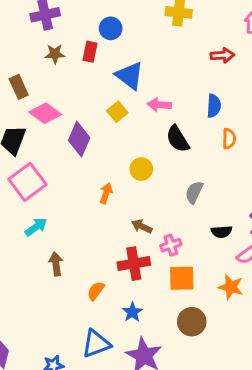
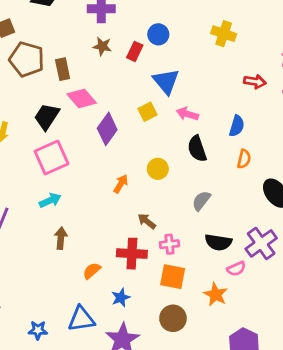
black semicircle: (222, 232) -> (218, 242), size x1.4

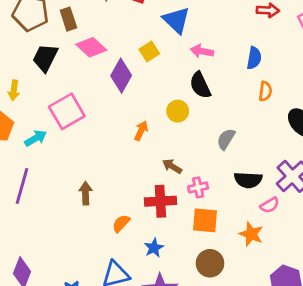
yellow square: (147, 112) -> (149, 51), moved
black trapezoid: (47, 117) -> (45, 58), moved
black semicircle: (197, 149) -> (200, 85), moved
cyan arrow: (50, 200) -> (36, 138), moved

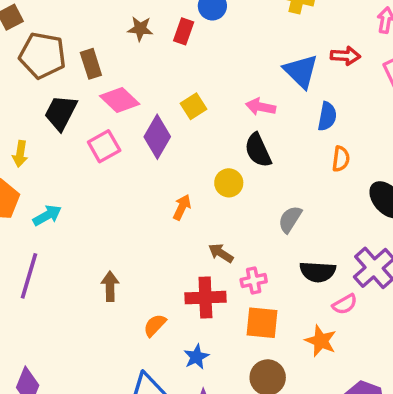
blue triangle: (176, 20) -> (301, 71), moved
pink square: (67, 111) -> (104, 146), moved, size x0.7

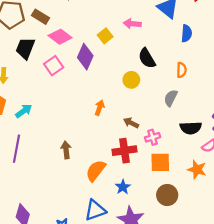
brown rectangle: (91, 64) -> (40, 17), turned -35
pink arrow: (261, 107) -> (132, 24), moved
orange semicircle: (341, 159) -> (182, 70), moved
orange arrow: (182, 207) -> (100, 108), moved
orange semicircle: (155, 325) -> (96, 171), size x1.5

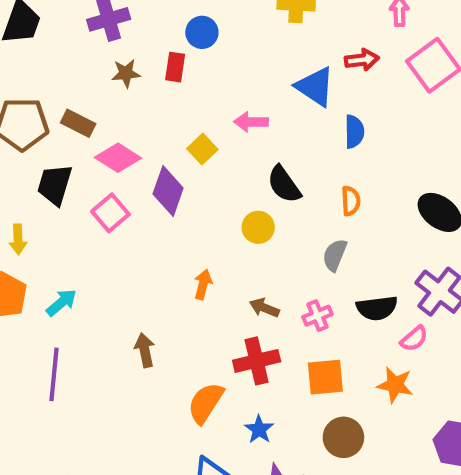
pink cross: (153, 137) -> (317, 316), moved
brown arrow: (66, 150) -> (145, 350), moved

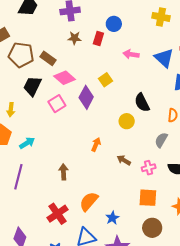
pink arrow: (251, 122) -> (131, 54), moved
red cross: (257, 361) -> (57, 214), moved, turned -30

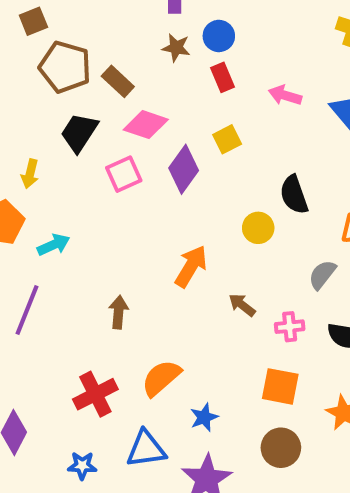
blue circle: (114, 24) -> (219, 36), moved
red rectangle: (98, 39) -> (223, 77), moved, turned -48
pink diamond: (65, 78) -> (146, 125), turned -30
orange arrow: (96, 145) -> (191, 266), size x1.5

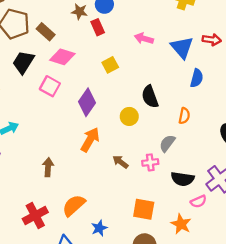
red rectangle: (223, 77) -> (98, 27), moved
purple diamond: (184, 169) -> (87, 102), moved
pink square: (124, 174) -> (50, 86), turned -36
pink cross: (290, 327) -> (150, 162), moved

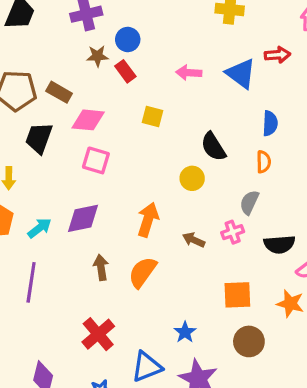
yellow square: (110, 65) -> (153, 117), turned -35
blue semicircle: (197, 78) -> (270, 123), moved
pink square: (50, 86) -> (96, 160), moved
purple diamond: (87, 102) -> (83, 218), moved, turned 56
orange semicircle: (74, 205) -> (142, 272), moved

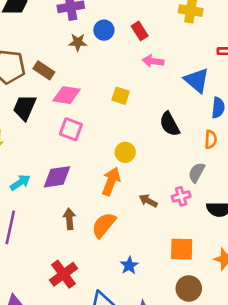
red rectangle: (125, 71) -> (140, 31), moved
blue triangle: (241, 73) -> (197, 80), moved
yellow circle: (192, 178) -> (125, 152), moved
blue star: (185, 332) -> (129, 265), moved

